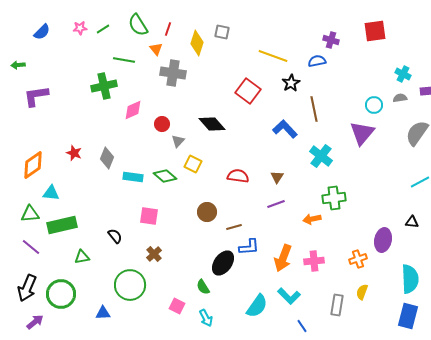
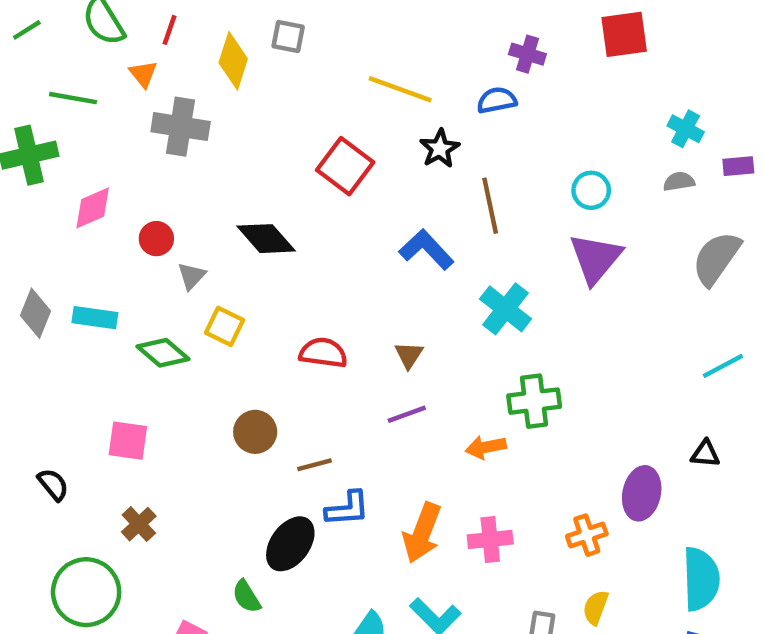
cyan circle: (374, 105) -> (591, 190), moved
cyan rectangle: (133, 177) -> (95, 318), moved

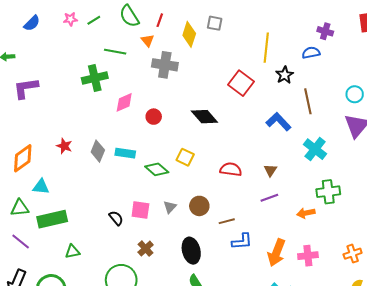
yellow line: (400, 89) -> (266, 48), turned 76
gray triangle: (192, 276) -> (170, 207), moved
black semicircle: (53, 485) -> (116, 218), moved
black ellipse: (290, 544) -> (191, 251), moved, turned -50

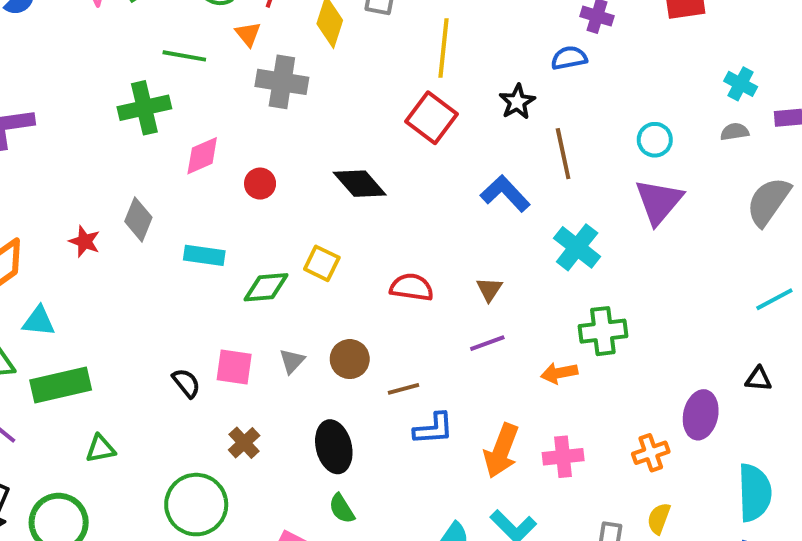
yellow line: (266, 48) -> (443, 48), moved
gray diamond: (98, 151) -> (138, 219), moved
green diamond: (157, 169) -> (266, 287), turned -45

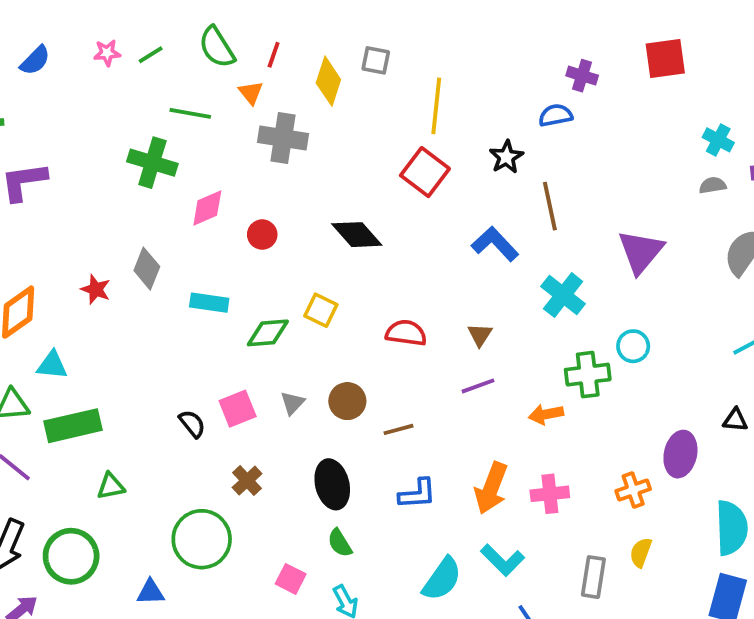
green cross: (144, 108) -> (152, 163), turned 30
cyan circle: (655, 140) -> (633, 346), moved
pink square: (234, 367) -> (238, 409), turned -30
blue L-shape: (433, 429) -> (417, 494), moved

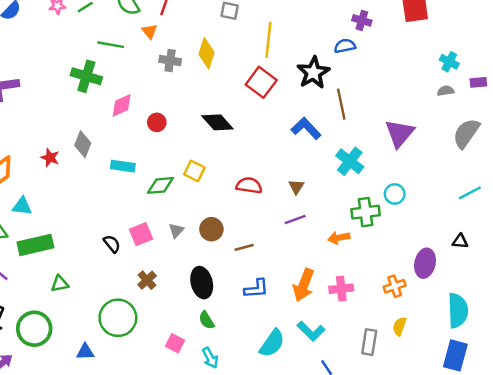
yellow diamond: (328, 81) -> (207, 53), moved
gray cross: (283, 138) -> (170, 60), size x0.7
black star: (506, 157) -> (313, 73), size x1.5

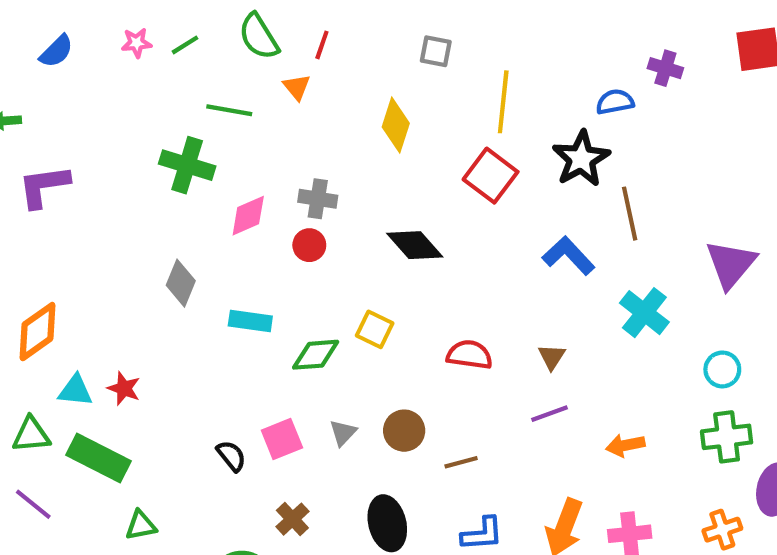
blue semicircle: (345, 46) -> (615, 102), moved
gray cross: (170, 60) -> (318, 199), moved
red star: (50, 158) -> (124, 388), moved
green cross: (366, 212) -> (727, 437), moved
green rectangle: (35, 245) -> (99, 458), turned 40

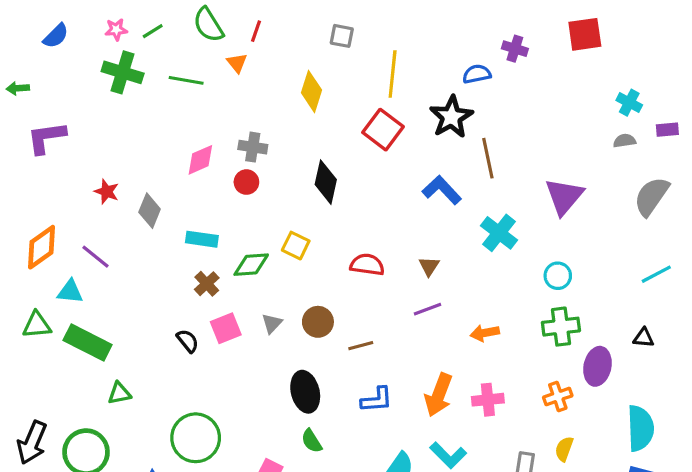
green cross: (187, 165) -> (123, 72), moved
black diamond: (415, 245) -> (326, 182), turned 54
red star: (124, 388) -> (107, 192), moved
purple line: (33, 504) -> (96, 257), moved
brown cross: (292, 519) -> (207, 284), moved

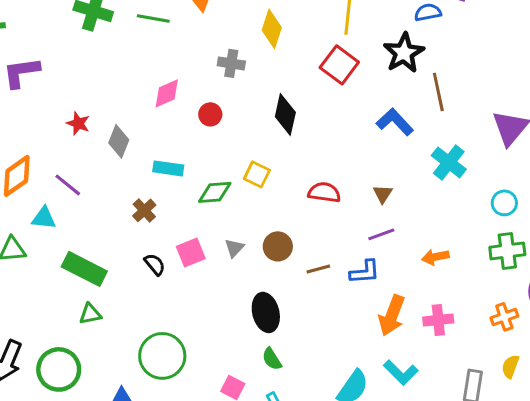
gray cross: (253, 147) -> (231, 63), moved
brown cross: (207, 284) -> (144, 210), moved
green rectangle: (88, 342) -> (84, 269), moved
blue L-shape: (377, 400) -> (365, 272), moved

